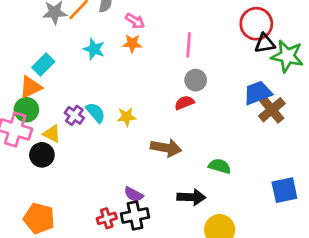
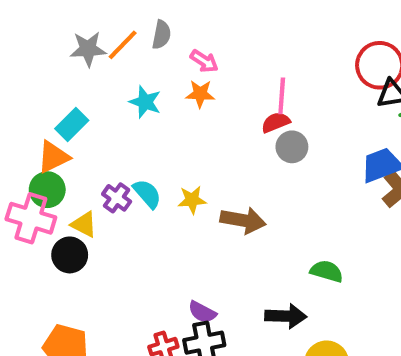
red semicircle: (184, 103) -> (276, 122), moved
brown arrow: (166, 148) -> (243, 220), moved

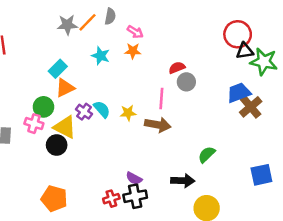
pink line: (282, 96) -> (161, 99), moved
orange triangle: (53, 157) -> (65, 88), moved
pink cross: (31, 218) -> (34, 124), size x0.7
yellow triangle: (84, 224) -> (65, 127), size x1.5
green semicircle: (327, 271) -> (207, 155), turned -60

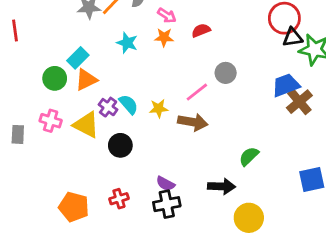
red semicircle: (177, 68) -> (201, 30), moved
pink line: (161, 99) -> (197, 92), turned 48
green circle: (43, 107) -> (55, 78), moved
black circle: (57, 145) -> (120, 145), moved
red cross: (111, 199) -> (119, 199), moved

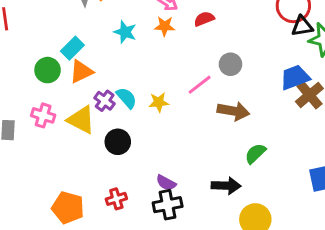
brown arrow: (193, 122) -> (233, 111), moved

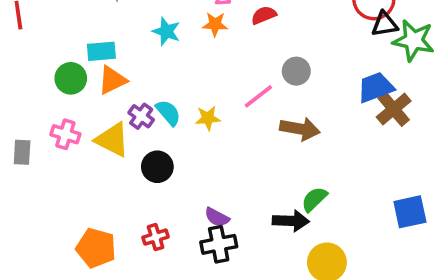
cyan rectangle: (72, 48) -> (101, 51), turned 40
green semicircle: (255, 153) -> (314, 199), moved

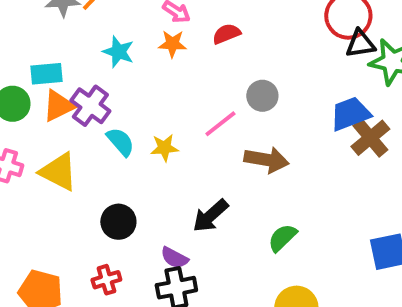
purple cross: (141, 116) -> (90, 106), moved, size x1.4
black circle: (157, 167) -> (118, 222), moved
black arrow: (291, 221) -> (210, 216), moved, turned 136

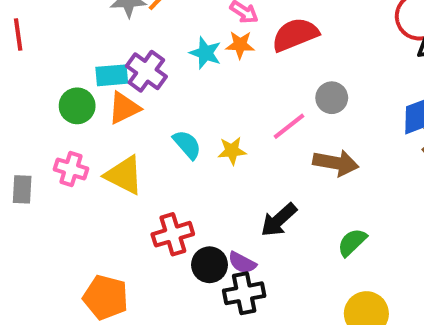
red semicircle: (226, 34) -> (295, 35), size x1.6
cyan star: (118, 52) -> (205, 53), moved
purple cross: (90, 106) -> (146, 71), moved
black circle: (118, 222) -> (210, 265), moved
red cross: (106, 280) -> (173, 234), moved, size x1.4

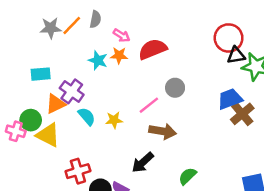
purple cross: (146, 71) -> (72, 91), moved
green circle: (77, 106) -> (31, 120), moved
orange triangle: (124, 108) -> (56, 104), moved
brown arrow: (336, 163) -> (163, 131), moved

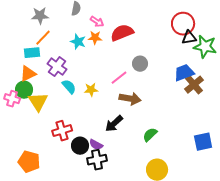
orange line: (72, 26) -> (43, 38), moved
orange triangle: (56, 104) -> (28, 74), moved
yellow triangle: (48, 135) -> (38, 102), turned 30

